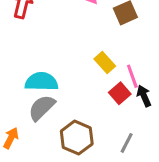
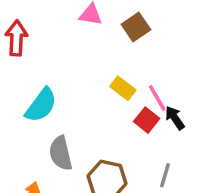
cyan semicircle: (41, 82) -> (41, 105), moved, turned 136
gray semicircle: (42, 108) -> (61, 153), turned -48

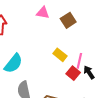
pink line: (157, 98) -> (79, 61), turned 42

